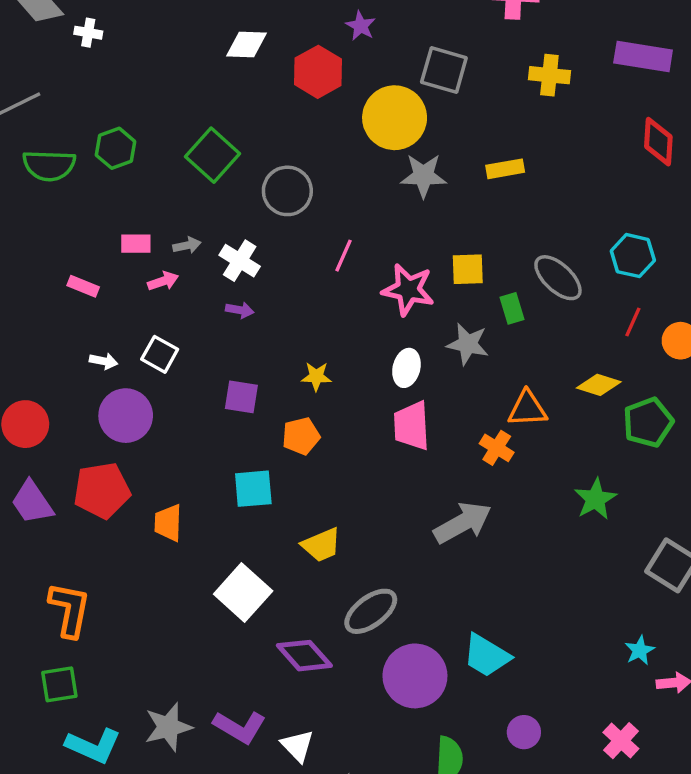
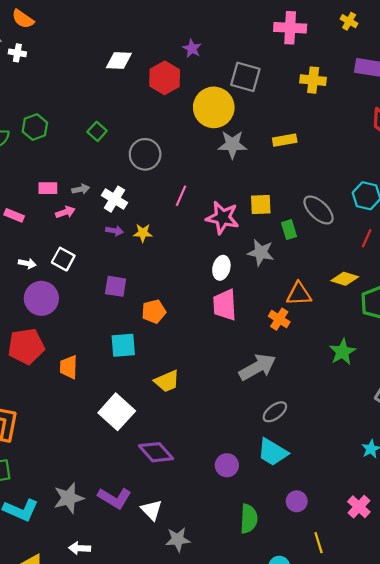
green square: (212, 155) -> (97, 131), size x0.6
yellow star: (316, 376) -> (143, 233), moved
gray ellipse: (371, 611) -> (275, 412), moved, size x0.7
purple circle: (415, 676) -> (227, 465), size x0.6

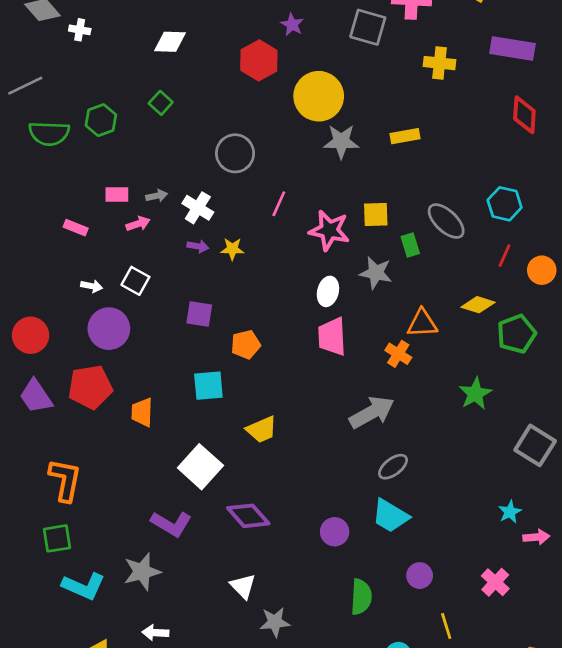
white diamond: (119, 60) -> (170, 42), moved
gray square: (245, 77) -> (368, 27), moved
green square: (97, 131) -> (161, 103), moved
purple L-shape: (114, 498) -> (171, 524), moved

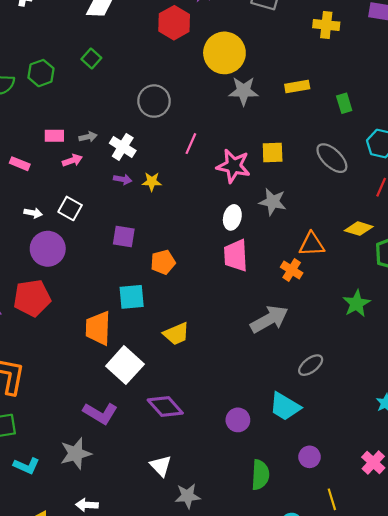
green rectangle: (410, 245) -> (344, 103), moved
orange trapezoid: (142, 412) -> (98, 328), moved, size x1.4
gray ellipse: (393, 467) -> (311, 365), moved
cyan L-shape: (84, 586) -> (26, 466), size x0.7

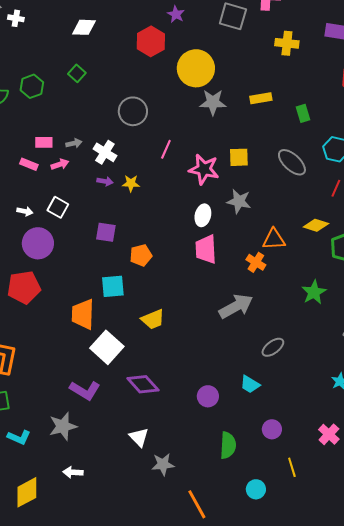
pink rectangle: (20, 164) -> (29, 164), moved
cyan trapezoid: (285, 407) -> (250, 384), size x0.7

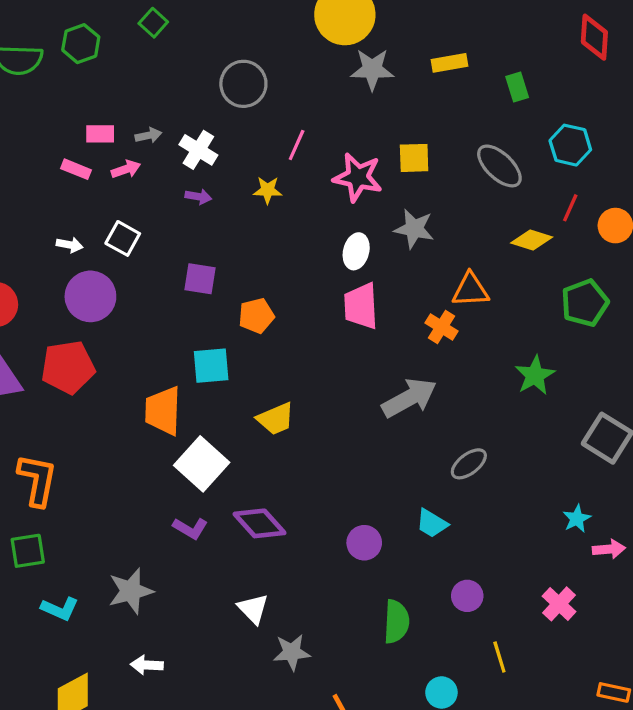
yellow star: (131, 183) -> (268, 190), moved
yellow diamond: (316, 225) -> (532, 240), moved
purple L-shape: (85, 390) -> (190, 528), moved, size x0.7

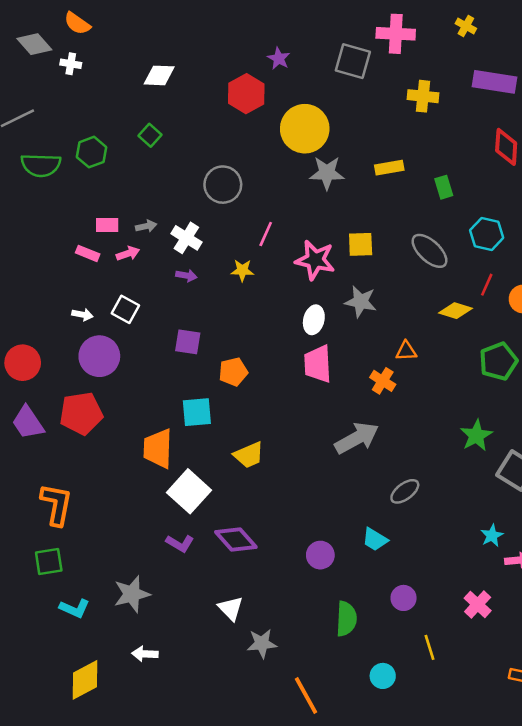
orange triangle: (470, 290) -> (406, 351), size x0.7
green star: (535, 375) -> (476, 435), moved

